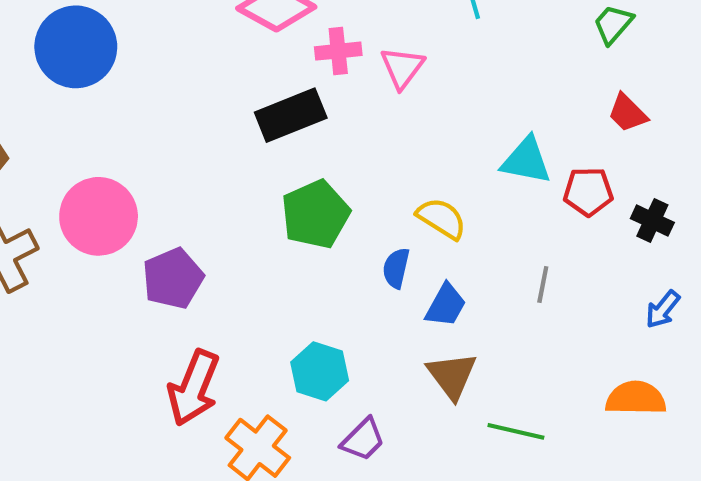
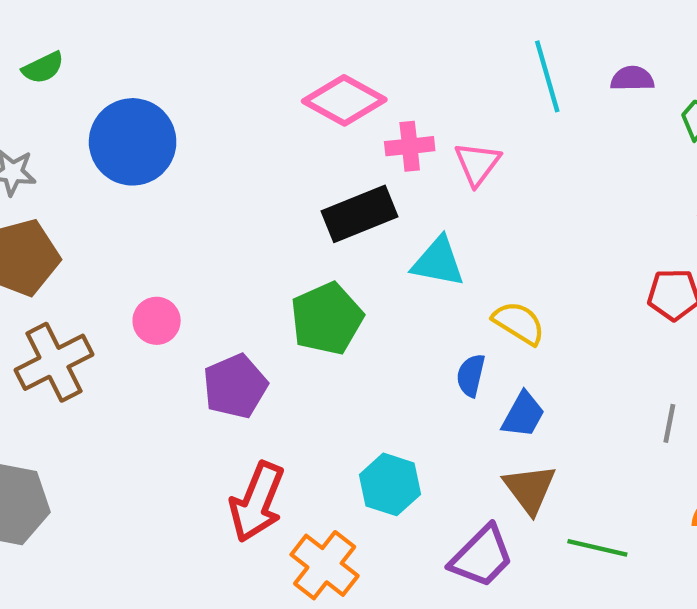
cyan triangle: (526, 161) -> (438, 262), moved
green pentagon: (315, 214) -> (327, 319), moved
pink circle: (99, 216) -> (157, 321), size x0.6
gray line: (543, 285) -> (669, 423), moved
purple trapezoid: (363, 440) -> (482, 556), moved, size x1.4

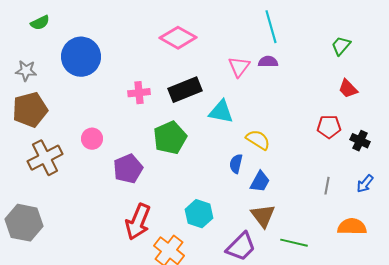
purple semicircle: (632, 79) -> (268, 62), moved
pink cross: (410, 146) -> (139, 93), moved

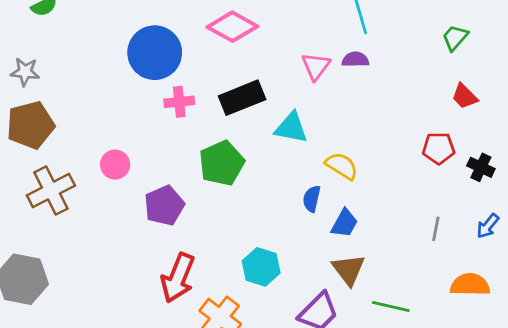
blue circle: (81, 57) -> (155, 53), moved

